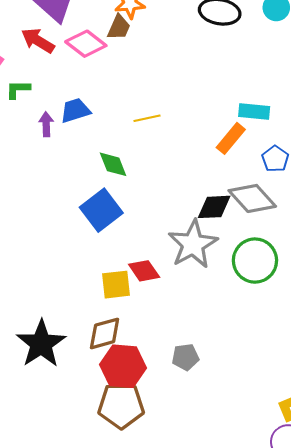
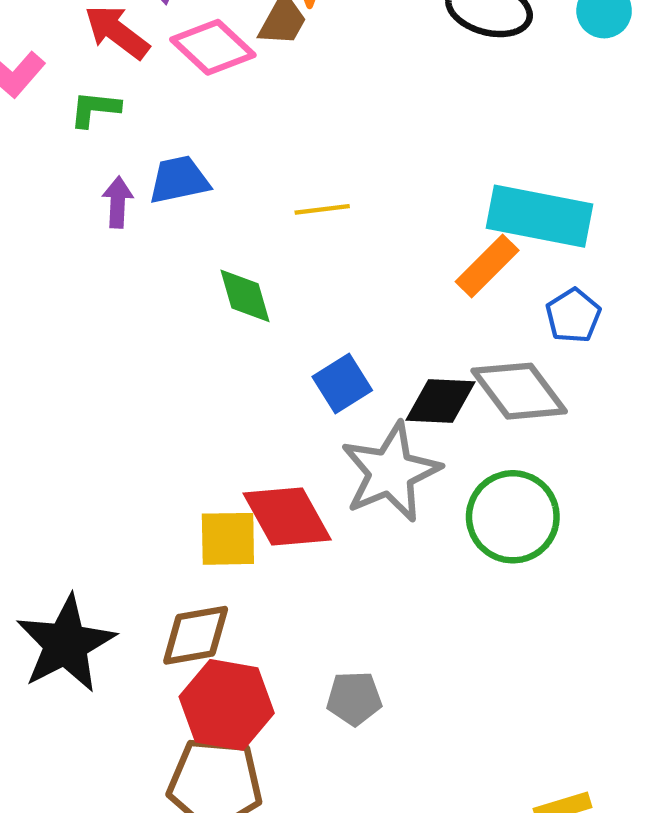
green L-shape: (18, 89) -> (95, 109), moved
cyan rectangle: (254, 112) -> (540, 216), size x1.6
blue square: (101, 210) -> (342, 384), moved, size x0.7
red diamond: (144, 271) -> (287, 516), size x1.4

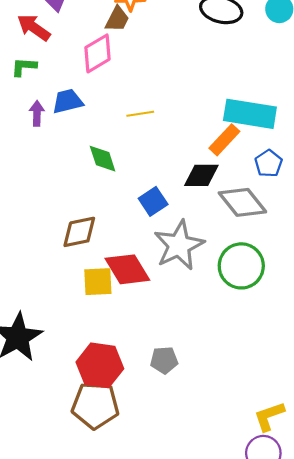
pink diamond: (213, 47) -> (97, 53), moved, turned -72
black diamond: (441, 401) -> (201, 175), moved
brown diamond: (196, 635) -> (79, 232), moved

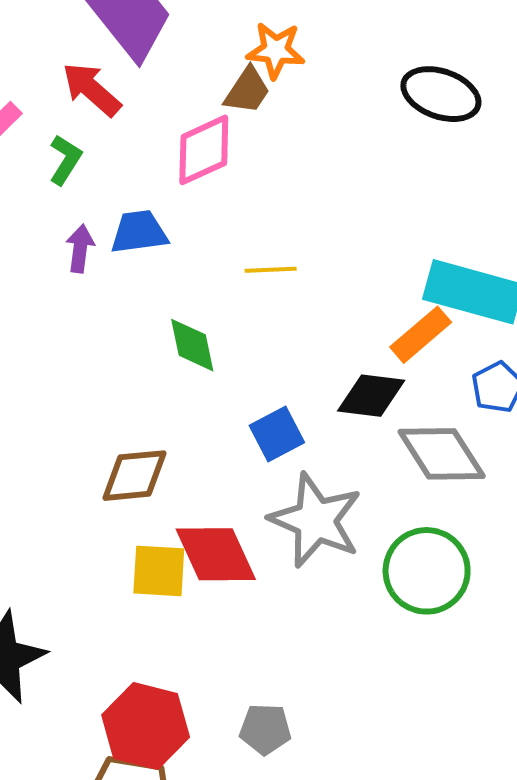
green L-shape: (24, 67) -> (65, 160), turned 112
gray star: (179, 245) -> (316, 520), turned -30

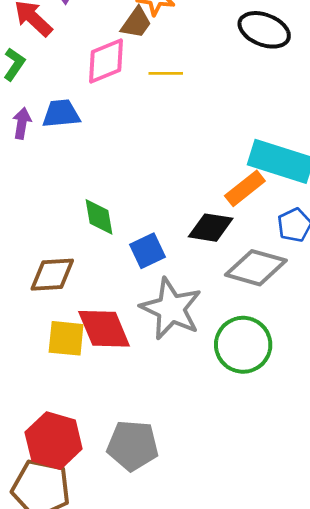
yellow line: (271, 270) -> (166, 73), moved
green diamond: (192, 345) -> (99, 217), moved
gray diamond: (442, 454) -> (256, 268), turned -44
gray pentagon: (265, 729) -> (133, 446), size x1.5

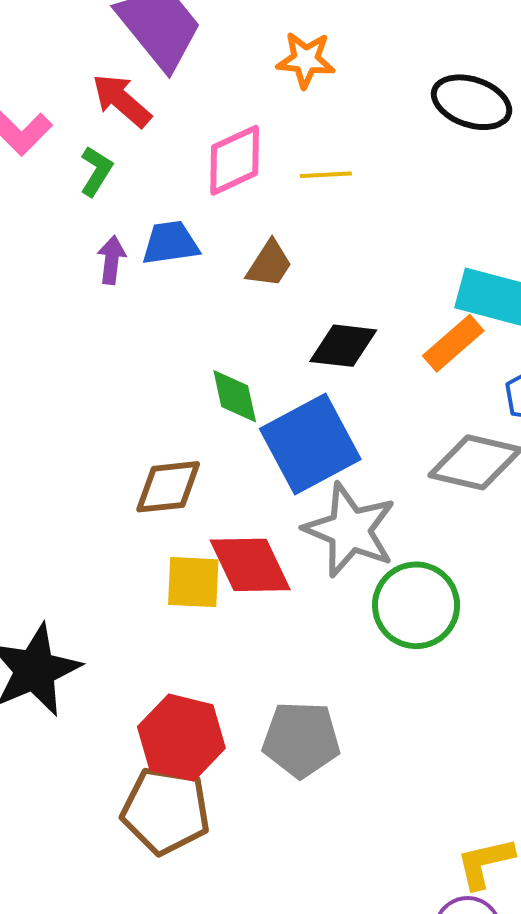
brown trapezoid: (136, 23) -> (269, 264), moved
black diamond: (211, 228) -> (343, 346), moved
blue square: (147, 251) -> (310, 444), size x1.8
green circle: (243, 345) -> (416, 605), moved

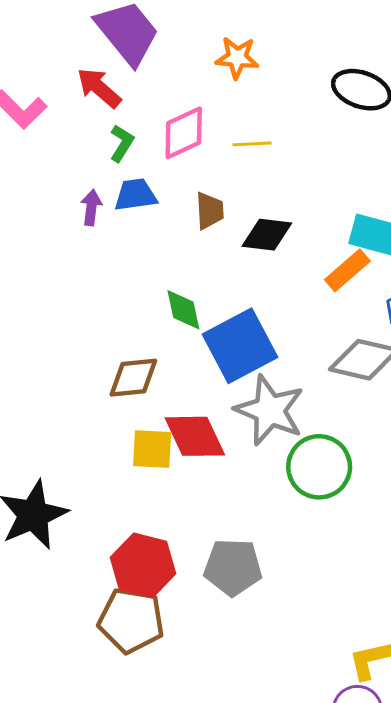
green L-shape: (96, 171) -> (122, 143), moved
brown trapezoid: (269, 264) -> (210, 211), turned -36
black diamond: (343, 346) -> (267, 235), moved

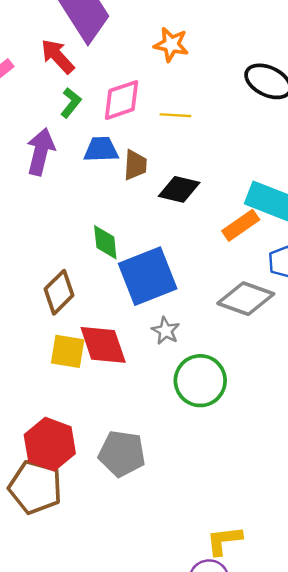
blue trapezoid: (135, 195) -> (101, 149), moved
purple arrow: (91, 207) -> (41, 152), size x1.6
brown diamond: (133, 378) -> (59, 292), turned -45
gray star: (270, 410) -> (166, 331), size x0.5

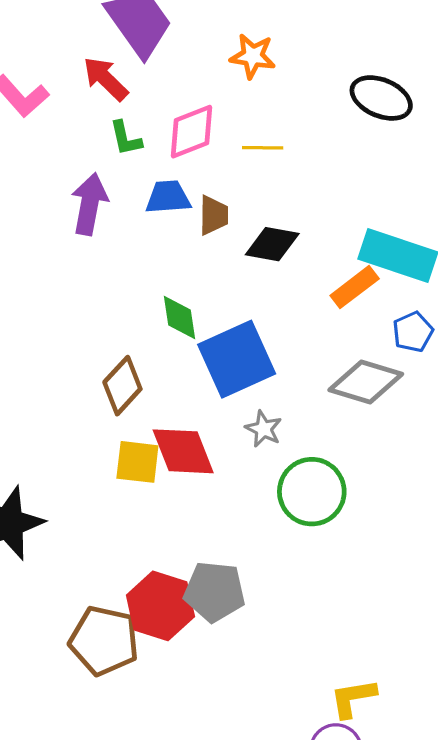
green L-shape: (71, 103) -> (126, 138), turned 132
red hexagon: (50, 444) -> (160, 606), moved

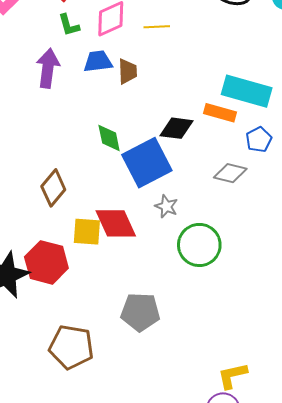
black diamond: (272, 244) -> (177, 128), moved
orange rectangle: (355, 287) -> (220, 113), turned 56
gray diamond: (366, 382) -> (230, 173), size x0.7
brown diamond: (122, 386) -> (53, 188), moved
red hexagon: (160, 606) -> (46, 262), moved

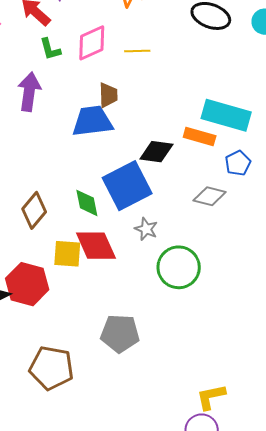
blue trapezoid: (98, 61) -> (92, 121), moved, size x1.4
green diamond: (109, 138) -> (87, 203), moved

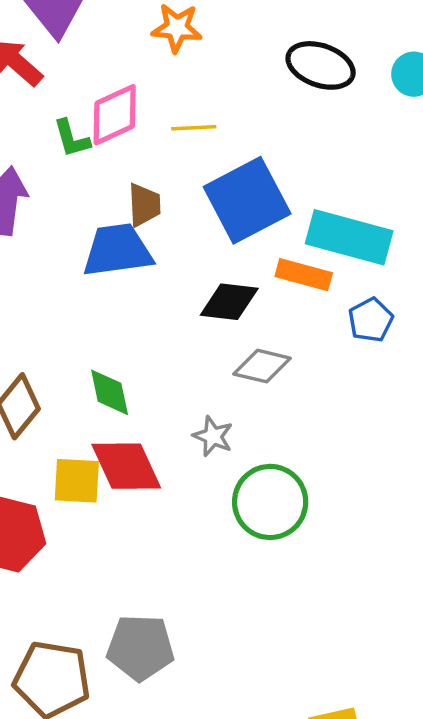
green L-shape: (50, 49) -> (72, 138), moved
blue square: (127, 186) -> (247, 200), moved
gray diamond: (210, 196) -> (262, 366), moved
gray pentagon: (120, 333) -> (140, 648), moved

